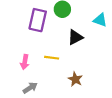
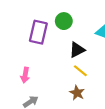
yellow line: (52, 58) -> (80, 71), moved, turned 32

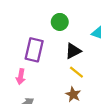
purple rectangle: (38, 32) -> (34, 50), moved

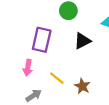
yellow line: (76, 72) -> (57, 78), moved

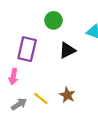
yellow line: (57, 78) -> (41, 98), moved

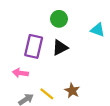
black triangle: (67, 50) -> (60, 48), moved
pink arrow: (13, 77) -> (20, 73), turned 88

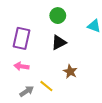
purple rectangle: (34, 46) -> (21, 38), moved
brown star: (72, 91) -> (70, 72), moved

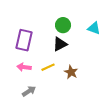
green circle: (58, 16) -> (63, 25), moved
yellow line: (46, 86) -> (48, 67), moved, turned -64

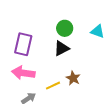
pink arrow: (24, 67) -> (23, 73), size x1.5
yellow line: (48, 67) -> (53, 86), moved

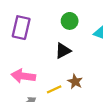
green circle: (65, 28) -> (70, 21), moved
purple rectangle: (23, 44) -> (21, 28), moved

